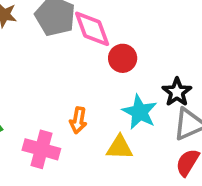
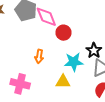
cyan star: (140, 112) -> (74, 62), turned -30
orange arrow: (78, 120) -> (39, 56), moved

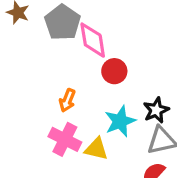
cyan star: (74, 62) -> (120, 121), turned -30
pink cross: (20, 84) -> (65, 139), moved

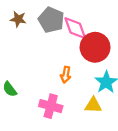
red circle: (114, 71) -> (95, 47), size x1.6
pink cross: (65, 139) -> (51, 106), moved

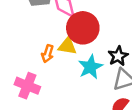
yellow triangle: (93, 105) -> (67, 46), moved

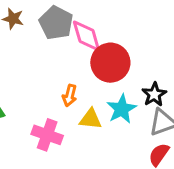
yellow triangle: (67, 46) -> (91, 119), moved

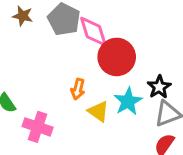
yellow triangle: (91, 119) -> (98, 111), turned 30
pink cross: (47, 135) -> (38, 127), moved

